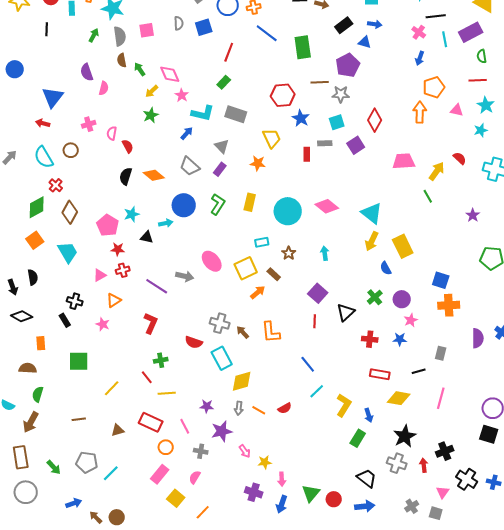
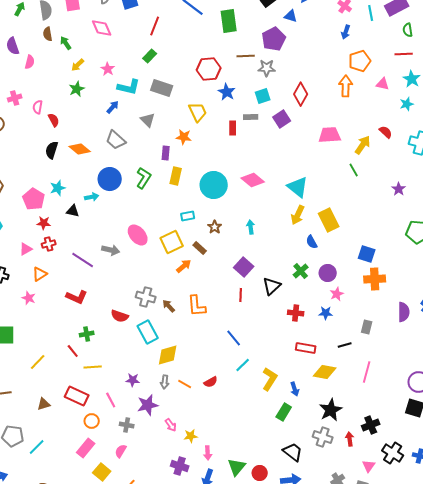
pink diamond: (170, 74) -> (102, 28), moved
purple rectangle: (220, 169) -> (166, 153), moved, turned -32
red L-shape: (151, 323) -> (77, 297), turned 90

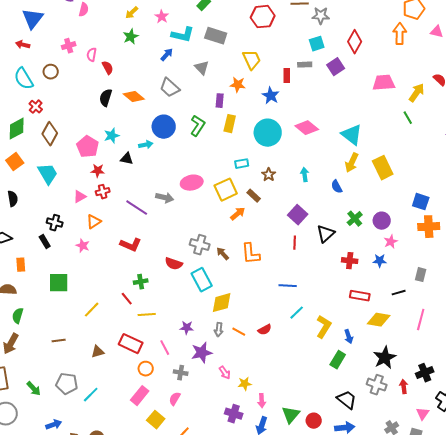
blue star: (227, 92) -> (271, 96), moved
pink ellipse: (138, 235) -> (192, 183), turned -60
blue semicircle: (312, 242) -> (337, 187), moved
blue line: (234, 338) -> (288, 286), turned -48

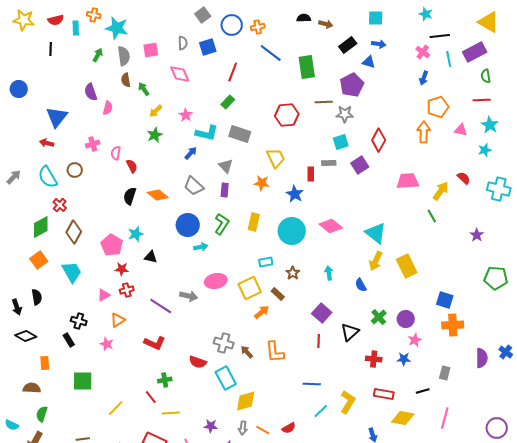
purple rectangle: (220, 101) -> (225, 190), moved
cyan arrow: (146, 145) -> (201, 247), moved
yellow L-shape: (324, 327) -> (348, 402), moved

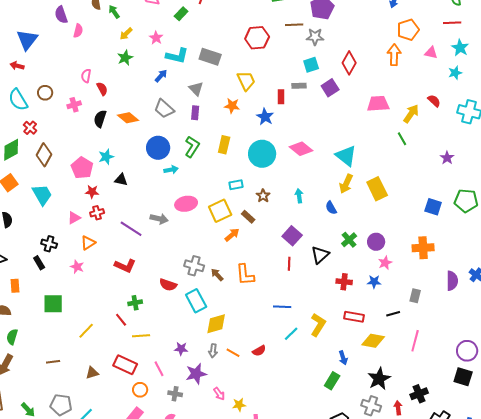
green rectangle: (228, 102) -> (181, 14), moved
pink cross: (93, 144) -> (74, 105), moved
blue square: (445, 300) -> (433, 207), moved

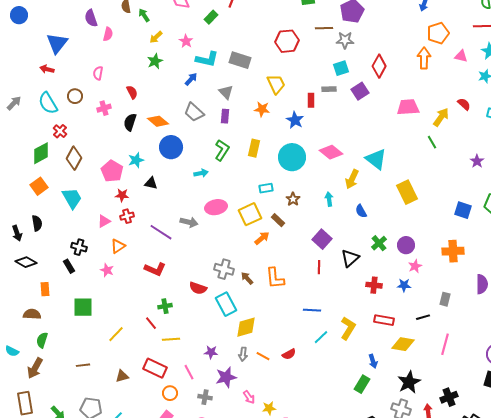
pink semicircle: (86, 76) -> (98, 73), moved
blue circle: (158, 148) -> (171, 147), moved
yellow arrow: (346, 184) -> (352, 179), moved

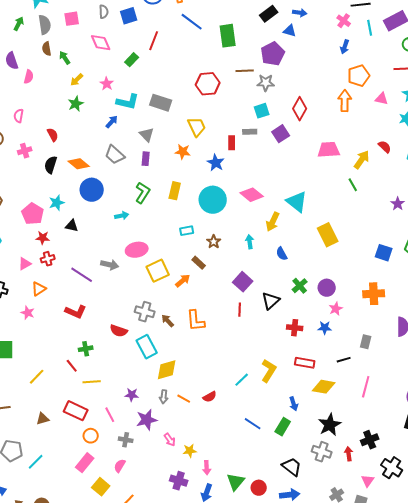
yellow square: (250, 214) -> (158, 271), moved
blue line: (312, 310) -> (253, 424), moved, turned 30

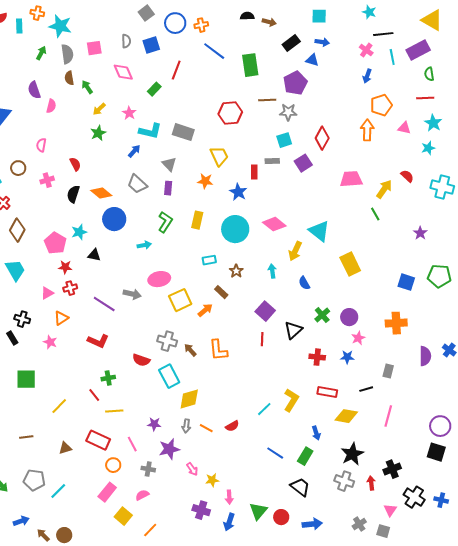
pink semicircle: (120, 466) -> (142, 495), turned 32
black trapezoid: (292, 467) -> (300, 487), moved

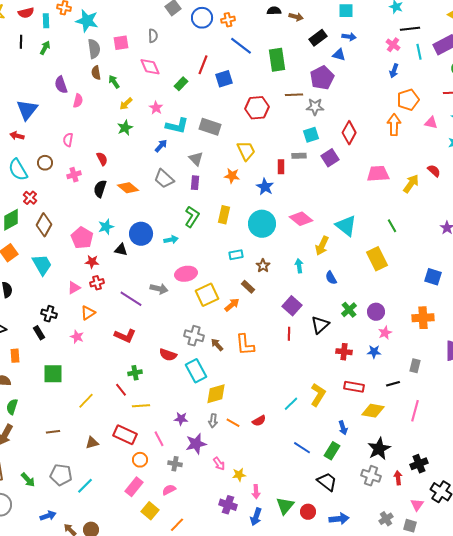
blue square: (151, 45) -> (224, 79), moved
green arrow: (41, 53) -> (45, 48), moved
green line: (375, 214) -> (392, 226), moved
blue circle: (114, 219) -> (141, 234), moved

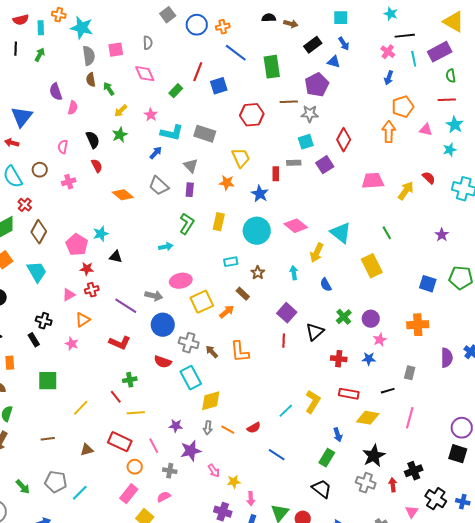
blue arrow: (349, 37) -> (344, 44), turned 48
black semicircle: (100, 189) -> (93, 140), moved, turned 138
blue circle: (141, 234) -> (163, 325), moved
blue line: (302, 448) -> (277, 455), moved

